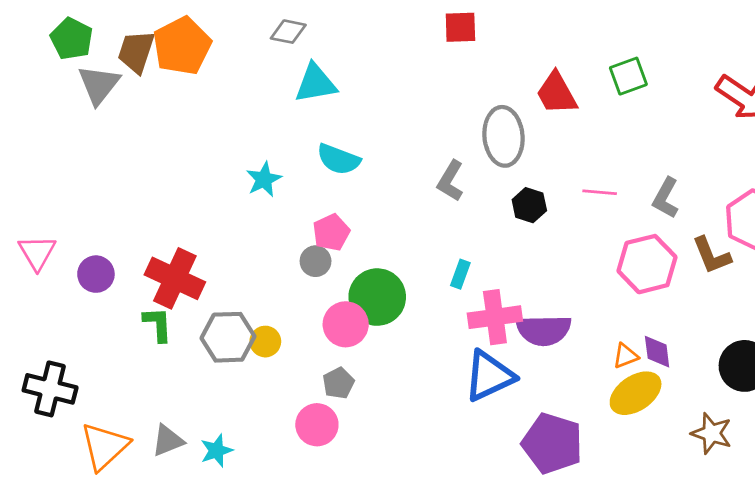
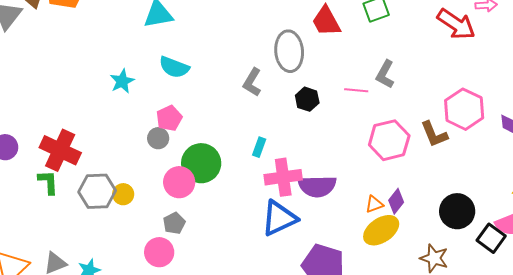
gray L-shape: (666, 198) -> (385, 74), moved
purple diamond: (657, 352) -> (396, 201), turned 45

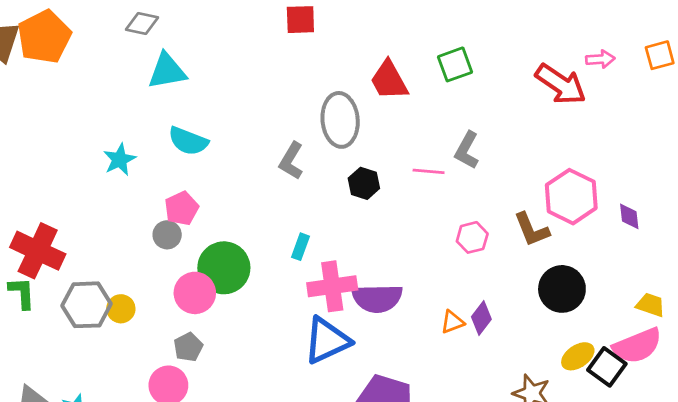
pink hexagon: (389, 140) -> (472, 237), size x0.6
black circle: (457, 211) -> (562, 289), moved
yellow ellipse: (381, 230) -> (578, 356), moved, size x0.7

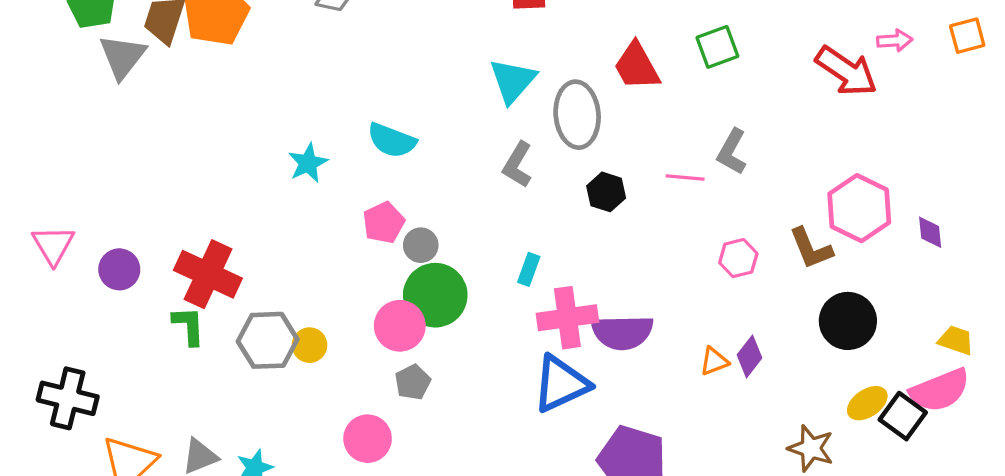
cyan triangle: (167, 71) -> (513, 81), moved, turned -39
gray circle: (167, 235) -> (421, 245), moved
gray pentagon: (188, 347) -> (413, 382), moved

